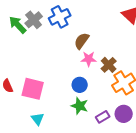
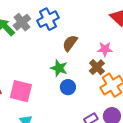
pink star: (89, 59) -> (105, 49), moved
green star: (80, 106) -> (59, 68), moved

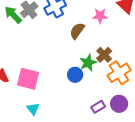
pink star: (105, 49) -> (100, 16), moved
green star: (59, 68) -> (88, 63), moved, turned 30

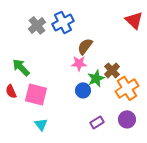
green arrow: (13, 15) -> (21, 67), moved
pink star: (100, 16) -> (79, 63), moved
purple rectangle: (98, 107) -> (97, 122), moved

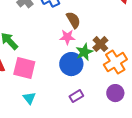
brown semicircle: (85, 46) -> (73, 20), turned 114
blue circle: (83, 90) -> (71, 64), size x1.5
purple rectangle: (97, 122) -> (76, 96), moved

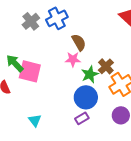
blue circle: (71, 64) -> (86, 97), moved
pink square: (24, 68) -> (30, 71), moved

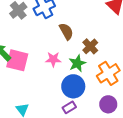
pink star: (73, 59) -> (53, 59), moved
brown cross: (106, 66) -> (90, 46), moved

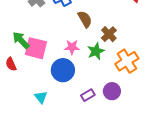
blue circle: (73, 86) -> (63, 70), moved
purple circle: (108, 104) -> (112, 91), moved

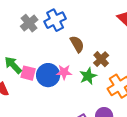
pink square: (36, 48) -> (28, 73), size x0.7
blue circle: (63, 70) -> (48, 75), moved

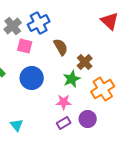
pink star: (64, 72) -> (64, 102), moved
pink square: (28, 73) -> (25, 46), moved

